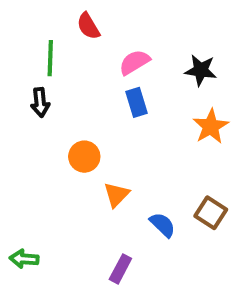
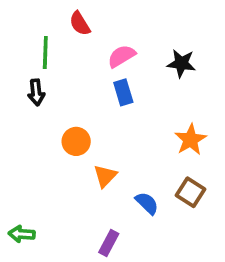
orange star: (211, 126) -> (190, 140), moved

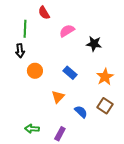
black star: (181, 63) -> (94, 44), moved
blue rectangle: (123, 92) -> (70, 73), moved, turned -32
orange circle: (76, 141) -> (35, 71), moved
green arrow: (22, 234) -> (32, 129), moved

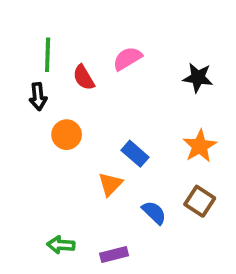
red semicircle: (44, 13) -> (84, 78), moved
black star: (94, 44) -> (198, 78), moved
blue rectangle: (70, 73) -> (135, 154), moved
purple rectangle: (60, 134) -> (114, 254), turned 48

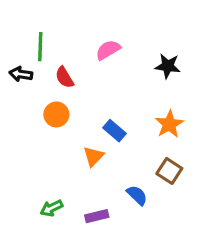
red semicircle: (84, 78) -> (64, 77), moved
black arrow: (38, 97) -> (21, 74), moved, turned 105
blue semicircle: (154, 213) -> (137, 195), moved
green arrow: (61, 245) -> (52, 208), turned -30

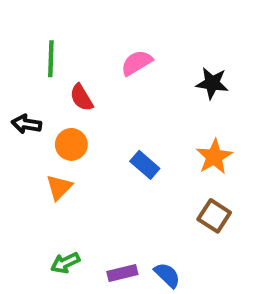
black arrow: (21, 74) -> (26, 124), moved
orange triangle: (93, 156) -> (59, 187), moved
blue semicircle: (137, 195) -> (167, 275), moved

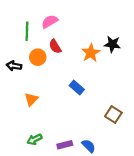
pink semicircle: (137, 63) -> (50, 22), moved
red semicircle: (82, 98) -> (55, 46), moved
orange circle: (71, 144) -> (38, 57), moved
orange star: (214, 157) -> (91, 53), moved

